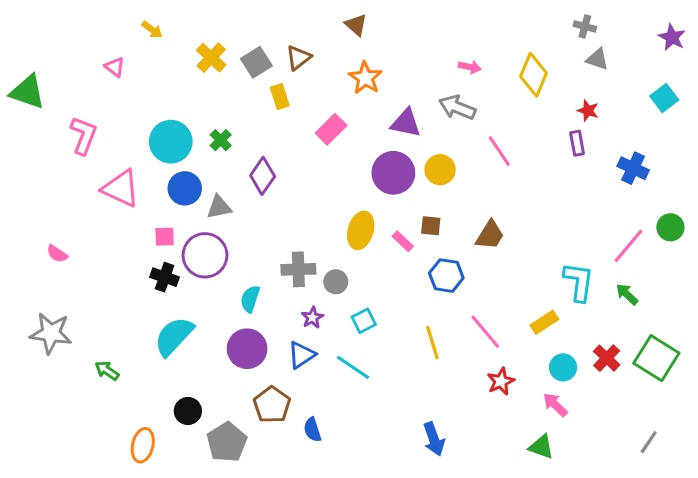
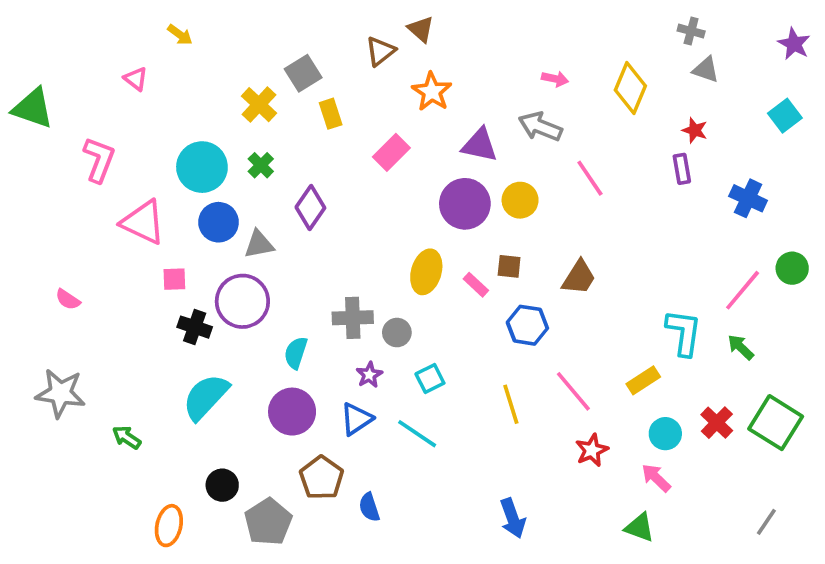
yellow cross: (211, 58) -> (259, 105), moved
brown triangle: (298, 58) -> (380, 51), moved
pink square: (165, 237) -> (174, 279), moved

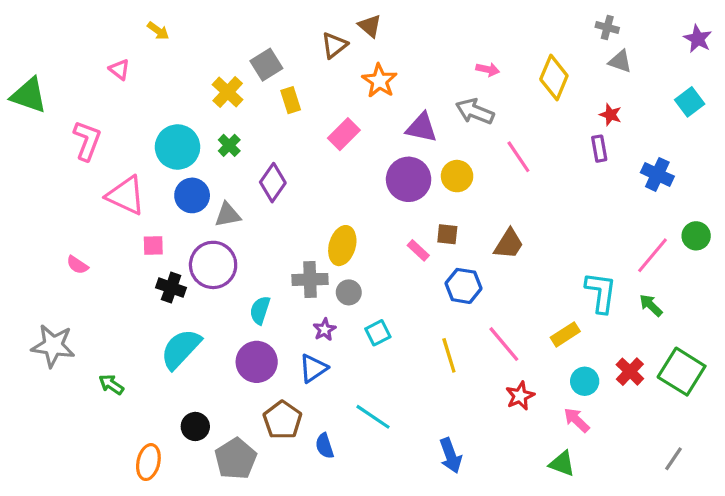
yellow ellipse: (426, 272) -> (342, 246), moved
pink semicircle: (68, 299) -> (77, 265), moved
cyan line: (417, 434) -> (373, 417), moved

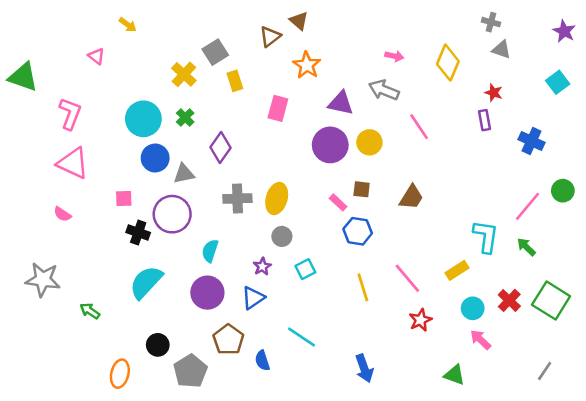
pink rectangle: (344, 134) -> (278, 108), turned -30
pink triangle: (126, 195) -> (73, 163), moved
gray cross: (310, 279) -> (237, 199), moved
blue hexagon: (463, 286) -> (358, 231), moved
pink arrow: (577, 420) -> (481, 340), moved

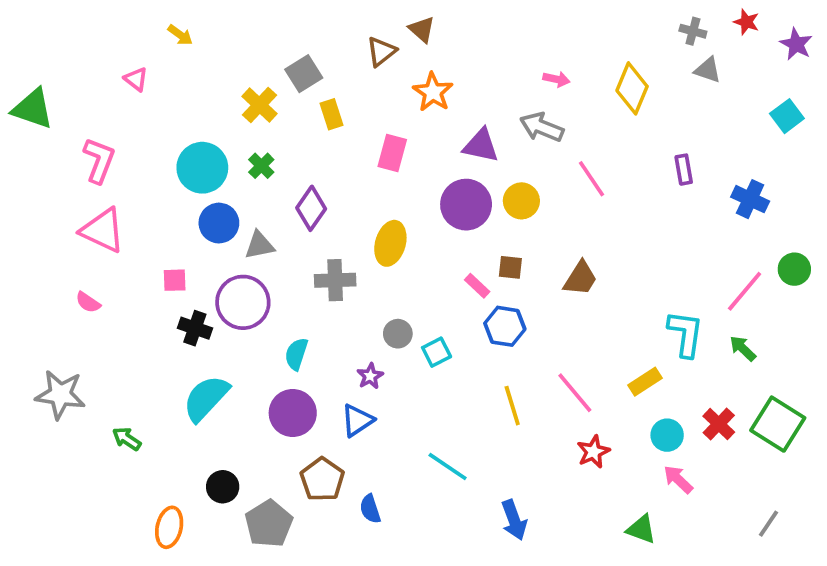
red star: (494, 93) -> (746, 22), moved
yellow ellipse: (277, 199) -> (390, 243), moved
cyan square: (305, 269) -> (437, 352), moved
cyan line: (301, 337) -> (448, 466), moved

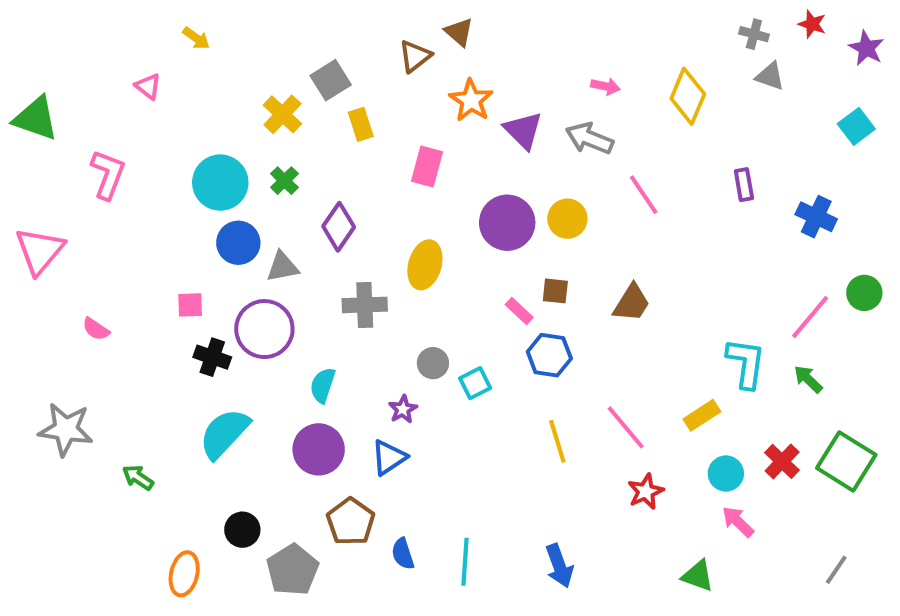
purple triangle: (481, 146) -> (523, 130), moved, turned 33
pink triangle: (103, 230) -> (40, 251), moved, turned 45
cyan line: (448, 466) -> (465, 562), moved, turned 60

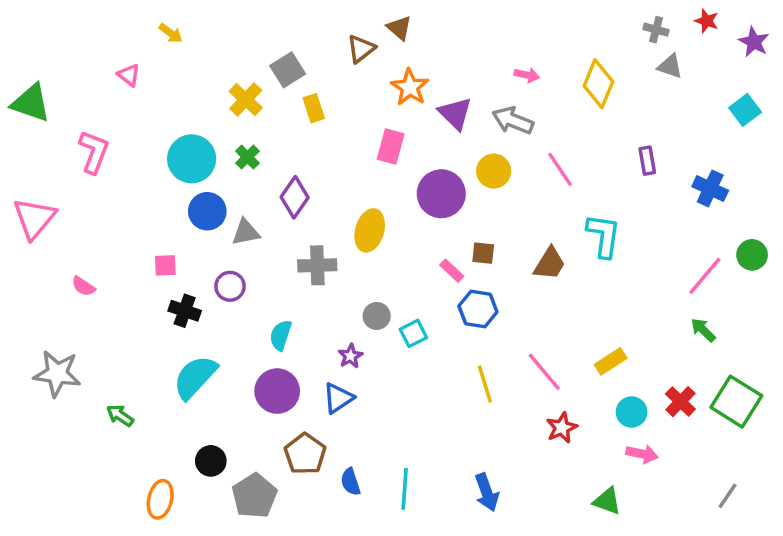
pink rectangle: (427, 167) -> (391, 147), moved
yellow circle: (567, 219) -> (494, 171), moved
purple circle: (264, 329) -> (230, 286), size x0.6
cyan L-shape: (746, 363) -> (604, 236), moved
pink arrow: (738, 522) -> (642, 454), turned 148

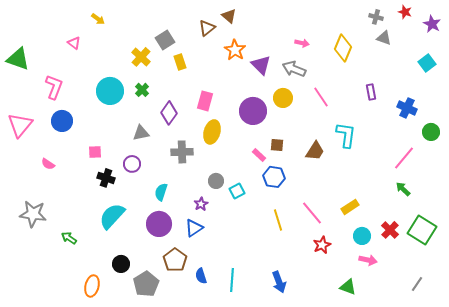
pink rectangle: (391, 147) -> (205, 101), moved
blue circle: (207, 211) -> (62, 121), moved
green circle: (752, 255) -> (431, 132), moved

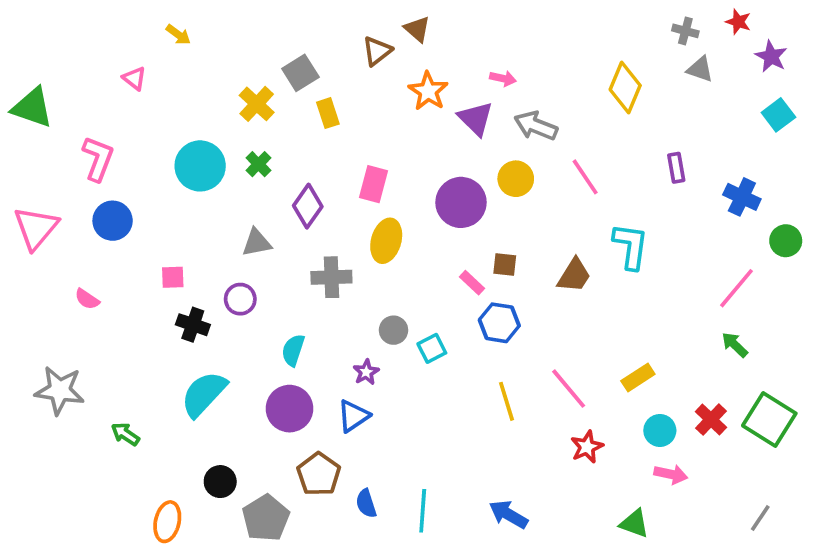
purple star: (432, 24) -> (771, 56), moved
pink arrow: (302, 43) -> (503, 78), moved
blue arrow: (279, 282) -> (508, 514), turned 140

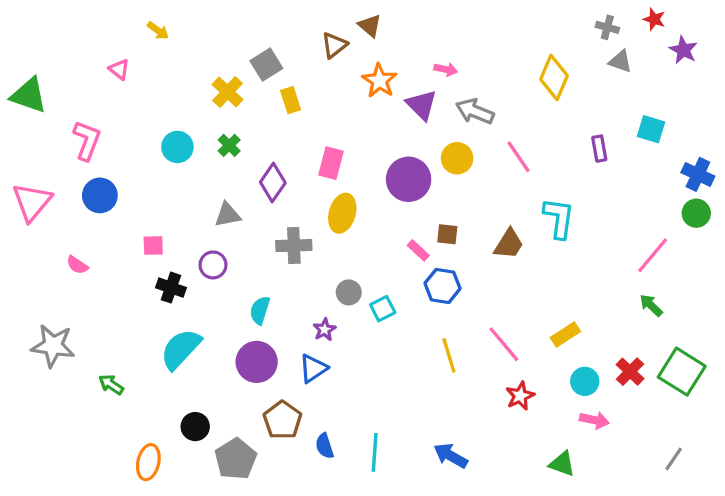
cyan square: (778, 115) -> (651, 129), moved, turned -36
cyan circle: (200, 166) -> (177, 147), size x0.7
blue cross: (742, 197) -> (698, 174), moved

